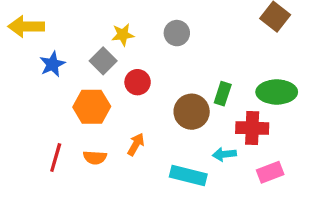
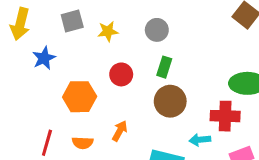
yellow arrow: (26, 26) -> (20, 24), turned -76
gray square: (103, 61) -> (72, 21), moved, turned 30
green rectangle: (223, 94) -> (164, 67), moved

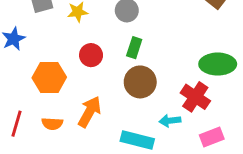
red cross: (225, 116) -> (195, 97), turned 32
orange arrow: (120, 131) -> (90, 112), size x1.5

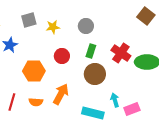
red cross: (195, 97) -> (121, 53), moved
cyan arrow: (170, 121) -> (115, 100), turned 80
pink rectangle: (212, 137) -> (132, 109), moved

